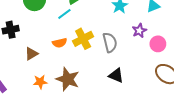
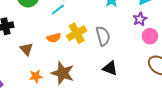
purple star: (139, 31) -> (140, 19), moved
brown triangle: (31, 54) -> (26, 49), turned -40

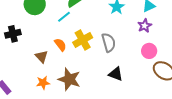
pink circle: (150, 36) -> (149, 51), moved
orange semicircle: (54, 38) -> (60, 45), turned -112
brown triangle: (26, 49) -> (42, 57), moved

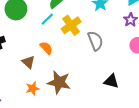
yellow cross: (83, 40) -> (71, 25), moved
black triangle: (116, 74) -> (111, 81), moved

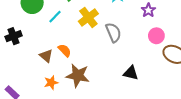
cyan line: (47, 19) -> (55, 17), moved
orange semicircle: (46, 48) -> (65, 50), moved

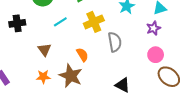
cyan line: (55, 17) -> (60, 22), moved
orange semicircle: (65, 50) -> (82, 55), moved

